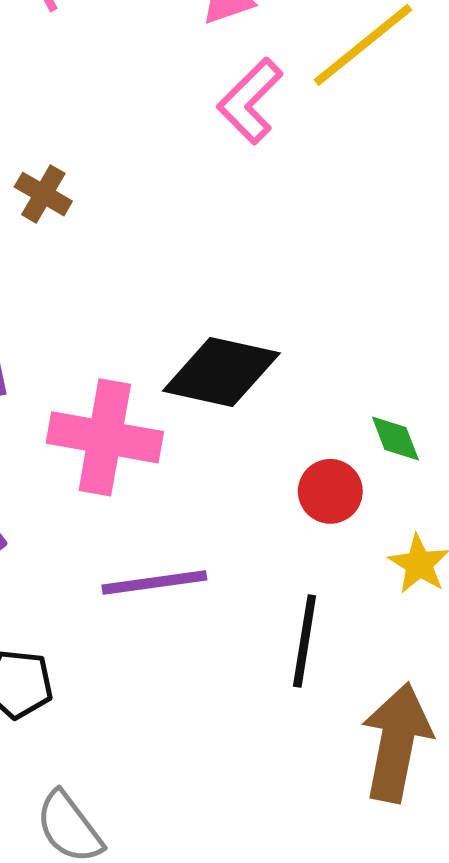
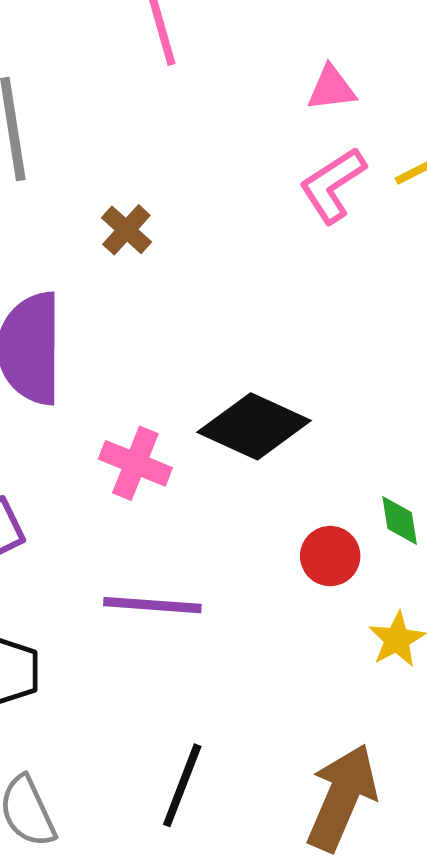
pink cross: (105, 437) -> (135, 463), size x0.7
black line: (305, 641) -> (182, 785), moved

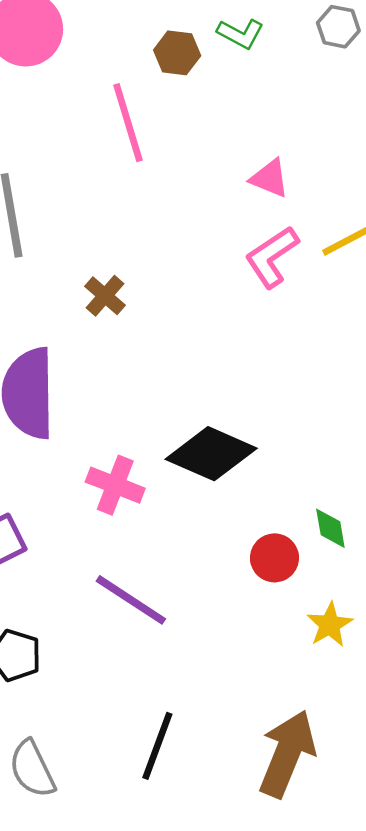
pink triangle: (331, 88) -> (270, 178), turned 30
purple line: (152, 605) -> (131, 600), turned 30

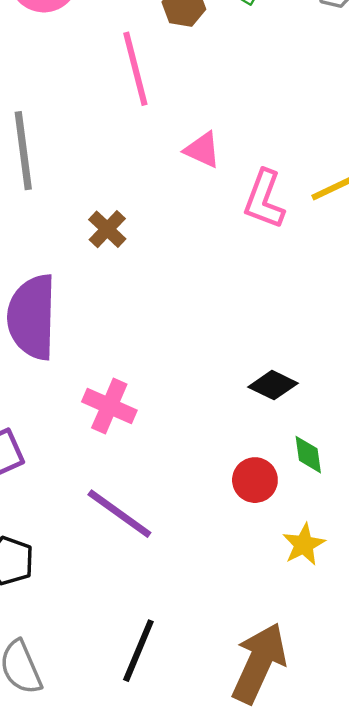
pink triangle: (270, 178) -> (202, 150), moved
pink L-shape: (272, 257) -> (264, 199), turned -38
black diamond: (211, 454) -> (273, 385), moved, size x0.6

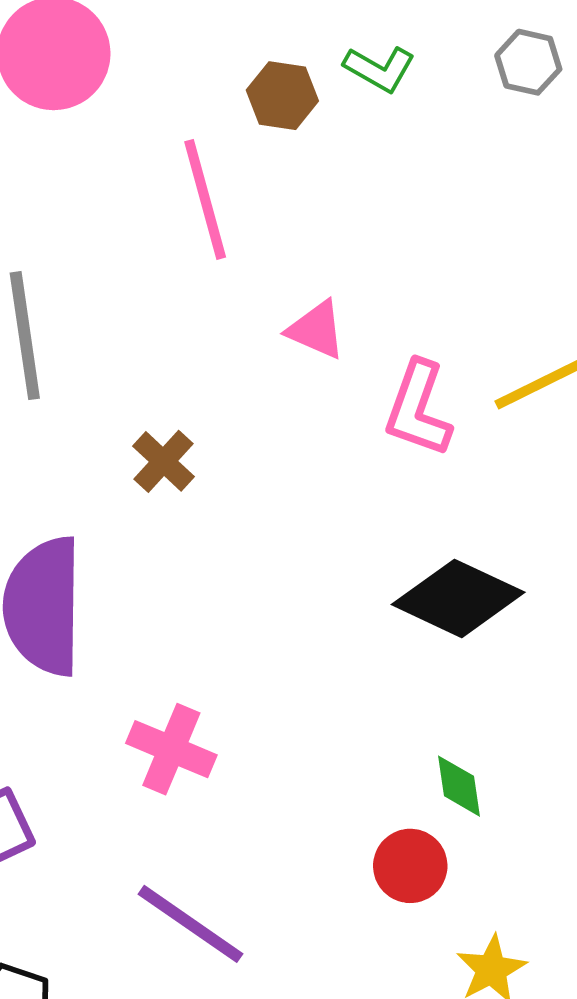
black diamond: (273, 385) -> (458, 598), moved, size x1.6
green diamond: (308, 455) -> (459, 786), moved

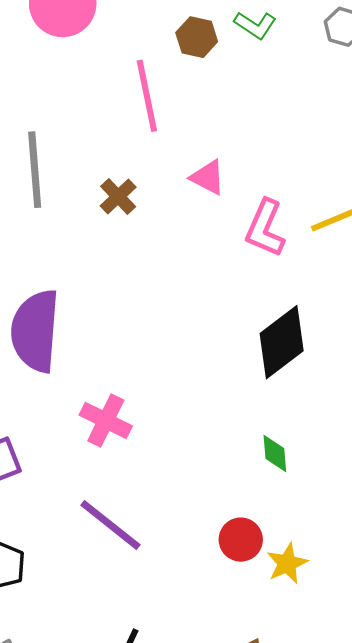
brown cross: (163, 461) -> (118, 197), moved
black diamond: (458, 598) -> (282, 342), turned -66
red circle: (410, 866) -> (241, 540), moved

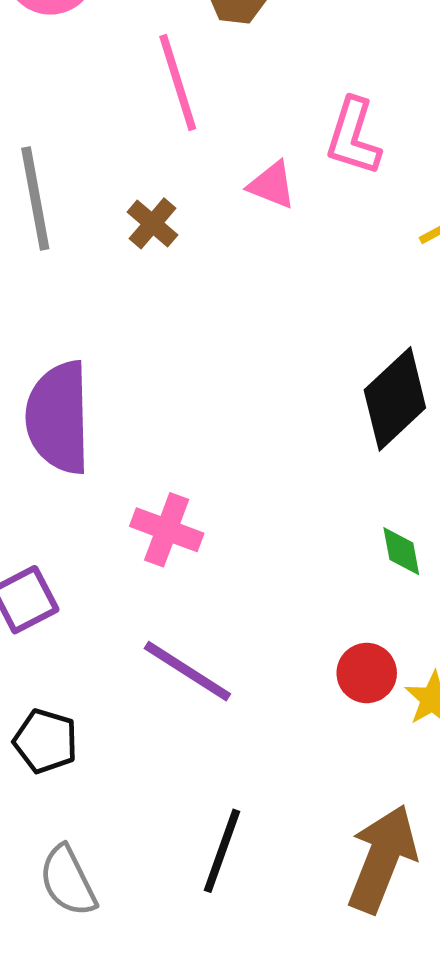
pink L-shape: (265, 228) -> (353, 137), moved

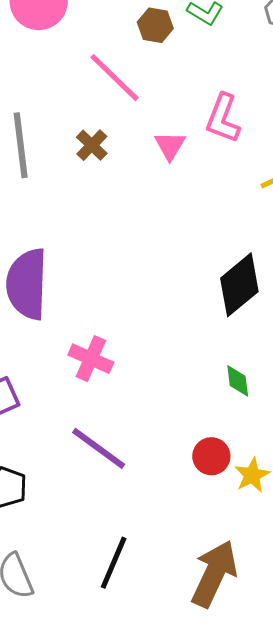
pink line: (178, 83) -> (115, 78), turned -32
pink triangle: (272, 185) -> (170, 146), turned 36
brown cross: (152, 223) -> (92, 145), moved

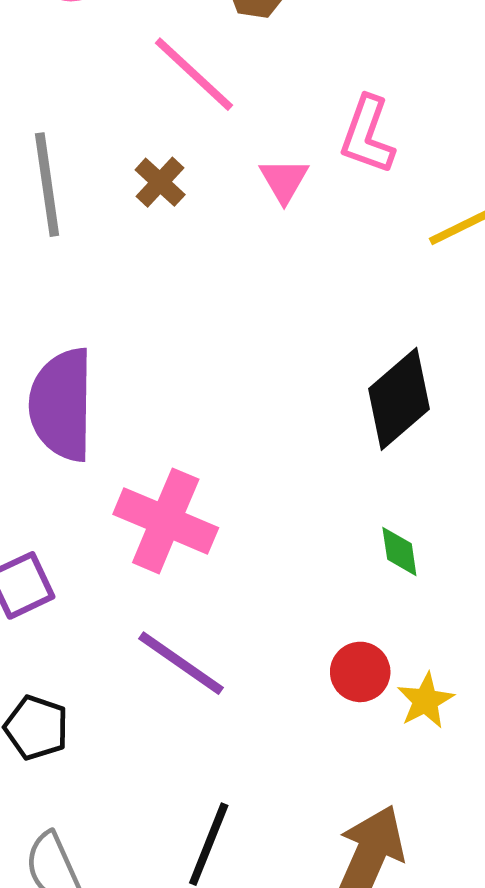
pink cross: (91, 359) -> (166, 521), size x1.4

